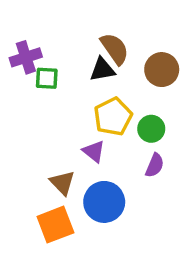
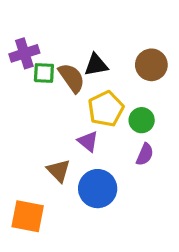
brown semicircle: (115, 49) -> (72, 78), moved
orange square: (55, 225) -> (28, 216), moved, turned 32

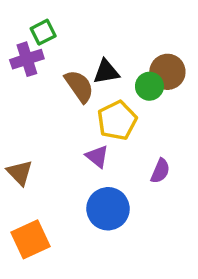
green square: (44, 73) -> (43, 32), moved, turned -30
green circle: (142, 120) -> (149, 86), moved
brown triangle: (59, 171) -> (20, 173), moved
orange square: (28, 216) -> (31, 239), turned -36

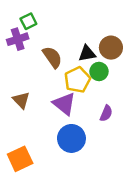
black triangle: (106, 72) -> (87, 54), moved
green circle: (149, 86) -> (99, 71), moved
purple triangle: (97, 156) -> (64, 104), size x1.5
brown triangle: (20, 173) -> (21, 100), moved

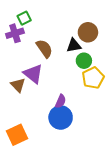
brown circle: (111, 48) -> (88, 32), moved
yellow pentagon: (77, 80) -> (93, 78), moved
purple triangle: (64, 104) -> (33, 74), moved
purple semicircle: (106, 113) -> (61, 101), moved

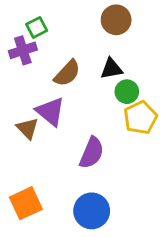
brown circle: (88, 32) -> (116, 20), moved
brown semicircle: (44, 49) -> (67, 73), turned 78
purple semicircle: (61, 101) -> (92, 153), size x1.5
blue circle: (61, 117) -> (92, 211), moved

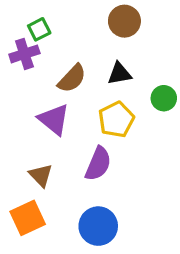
green circle: (127, 92) -> (164, 98), moved
yellow pentagon: (141, 118) -> (116, 120), moved
brown triangle: (27, 128) -> (41, 175), moved

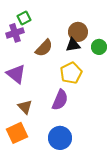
brown circle: (124, 21) -> (78, 32), moved
green circle: (164, 98) -> (99, 47), moved
purple triangle: (54, 120) -> (16, 74), moved

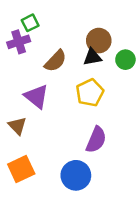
purple triangle: (16, 74) -> (36, 97), moved
purple semicircle: (60, 100) -> (96, 140), moved
brown triangle: (25, 107) -> (17, 126), moved

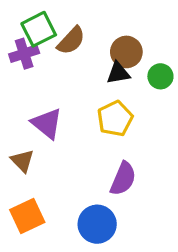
green square: (30, 23) -> (39, 29), size x1.5
brown semicircle: (56, 61) -> (71, 41), moved

